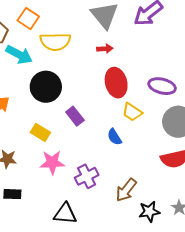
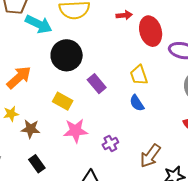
red ellipse: (116, 83) -> (151, 31), moved
yellow trapezoid: (132, 112) -> (139, 75), moved, turned 40
purple cross: (87, 176) -> (110, 143), size x0.7
black rectangle: (12, 194) -> (37, 164), turned 54

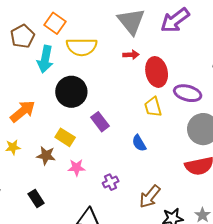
cyan arrow: (39, 24) -> (45, 59), turned 72
yellow trapezoid: (139, 75) -> (153, 107), moved
brown star: (30, 129) -> (46, 156), moved
pink star: (76, 131) -> (76, 168), size x0.7

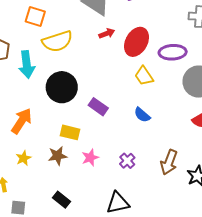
orange square: (55, 23) -> (35, 17), moved
red ellipse: (157, 72) -> (137, 42), turned 60

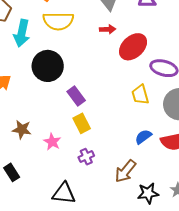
yellow trapezoid: (144, 76) -> (140, 95), moved
blue semicircle: (142, 115) -> (143, 137), moved, turned 84
yellow rectangle: (70, 132) -> (82, 123), moved, turned 30
pink star: (90, 158) -> (52, 142), turned 30

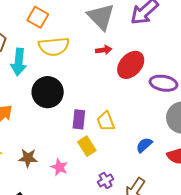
yellow trapezoid: (140, 95) -> (106, 121), moved
purple rectangle: (76, 96) -> (79, 119), turned 48
blue semicircle: (143, 137) -> (144, 145), moved
purple cross: (86, 157) -> (106, 180), moved

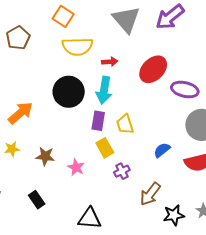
red arrow: (104, 50) -> (110, 62), moved
cyan arrow: (19, 62) -> (104, 90), moved
purple cross: (106, 180) -> (122, 171), moved

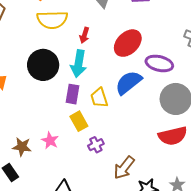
red arrow: (110, 62) -> (84, 35), turned 112
blue semicircle: (162, 150) -> (128, 83), moved, size x1.6
brown star: (45, 156) -> (22, 147), moved

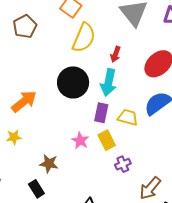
yellow semicircle: (52, 20) -> (84, 38), turned -68
yellow trapezoid: (99, 98) -> (128, 117), turned 120
pink star: (50, 141) -> (80, 141), moved

